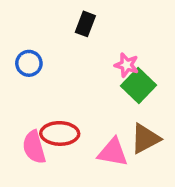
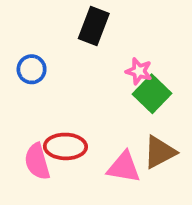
black rectangle: (85, 24) -> (94, 26), size x1.4

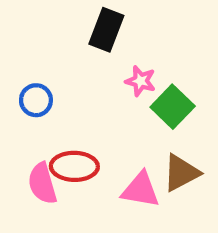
blue circle: (32, 69) -> (36, 100), moved
pink star: (139, 71) -> (141, 81), moved

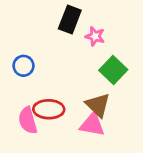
pink star: (141, 81) -> (95, 36), moved
brown triangle: (181, 173) -> (98, 105), moved, turned -48

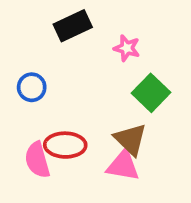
black rectangle: (70, 20) -> (73, 26), moved, turned 44

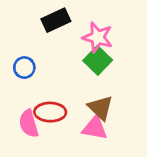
pink star: (127, 48) -> (98, 37), size x1.5
green square: (151, 93) -> (98, 60), moved

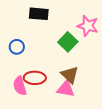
black rectangle: (56, 20) -> (39, 14), turned 30
pink star: (98, 37) -> (88, 26), moved

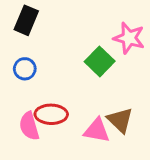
black rectangle: (39, 14) -> (26, 20), moved, turned -72
brown triangle: (70, 75) -> (120, 120), moved

